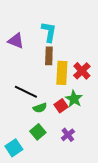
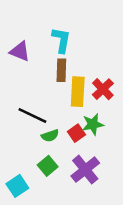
green star: (74, 99) -> (93, 124), turned 30
purple cross: (68, 135) -> (85, 170), size x1.6

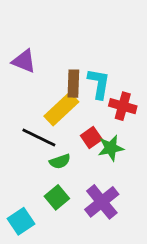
cyan L-shape: (61, 40) -> (99, 84), moved
red cross: (103, 89) -> (123, 106), turned -30
yellow rectangle: (78, 92) -> (61, 109), moved, turned 44
red square: (76, 133) -> (91, 137), moved

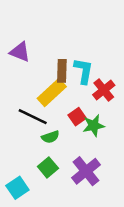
red cross: (123, 106) -> (104, 90), turned 35

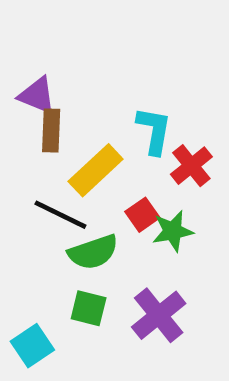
brown rectangle: (62, 71) -> (51, 130), moved
green semicircle: (50, 137) -> (93, 252), size x1.5
green square: (48, 167) -> (89, 308), turned -36

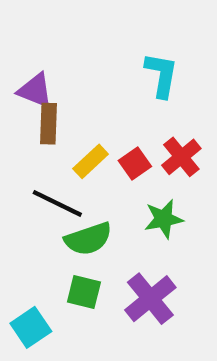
cyan L-shape: (154, 130) -> (161, 75), moved
yellow rectangle: (96, 170) -> (91, 161), size x0.7
red square: (142, 215) -> (135, 164), moved

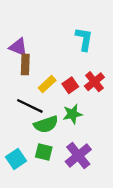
green star: (164, 219) -> (73, 114), moved
cyan square: (31, 327) -> (16, 159), moved

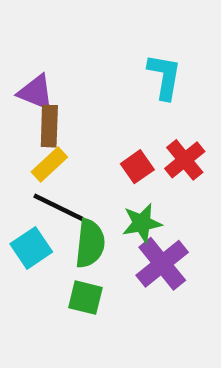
yellow rectangle: (47, 84) -> (49, 164), moved
green semicircle: (46, 124) -> (90, 243), turned -65
purple cross: (78, 155) -> (162, 264), moved
cyan square: (16, 159) -> (31, 248), moved

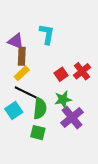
cyan L-shape: (164, 76) -> (47, 34), moved

